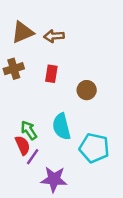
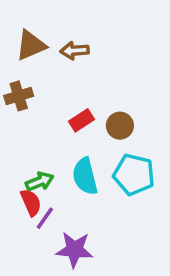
red rectangle: (51, 74) -> (82, 120), moved, turned 48
green arrow: (29, 130) -> (40, 181), turned 102
cyan pentagon: (94, 148) -> (134, 175), moved

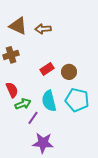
brown triangle: (31, 45) -> (18, 26), turned 48
red semicircle: (31, 202) -> (12, 90), moved
purple line: (45, 218) -> (33, 118), moved

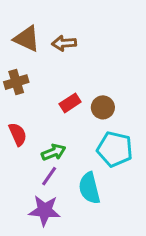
cyan semicircle: (49, 101) -> (89, 188), moved
green arrow: (23, 104) -> (54, 152), moved
purple star: (43, 143) -> (45, 210), moved

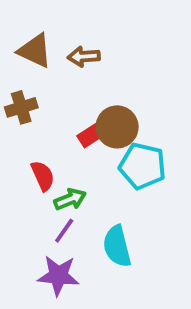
brown circle: (103, 107) -> (117, 127), moved, size x1.4
red semicircle: (18, 134) -> (43, 176), moved
cyan pentagon: (115, 149) -> (142, 166), moved

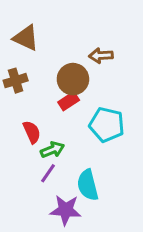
brown arrow: (84, 57) -> (101, 56), moved
brown circle: (117, 127) -> (73, 79), moved
purple star: (58, 276) -> (66, 210), moved

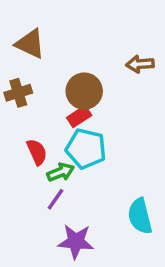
brown arrow: (101, 56) -> (140, 64), moved
cyan pentagon: (107, 125) -> (86, 149), moved
cyan semicircle: (88, 185) -> (140, 216), moved

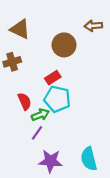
brown arrow: (140, 64) -> (93, 26), moved
brown circle: (84, 91) -> (64, 45), moved
cyan semicircle: (140, 216) -> (89, 159), moved

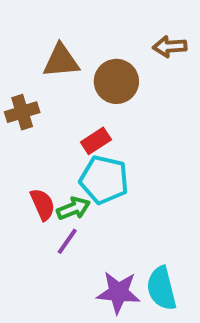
brown triangle: (20, 29) -> (61, 61), moved, turned -30
red semicircle: (25, 101) -> (43, 204), moved
purple star: (50, 161) -> (118, 292), moved

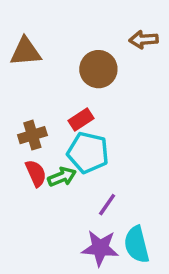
brown triangle: (61, 61) -> (25, 52), moved
brown cross: (22, 112) -> (32, 135), moved
purple line: (67, 241) -> (107, 205), moved

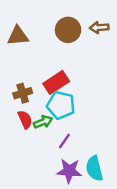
brown circle: (98, 69) -> (68, 30), moved
red rectangle: (81, 119) -> (56, 82), size x1.5
purple line: (107, 205) -> (64, 141), moved

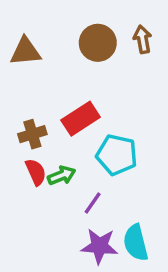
brown arrow: (99, 27) -> (143, 39), turned 84
cyan pentagon: (61, 105) -> (117, 155), moved

